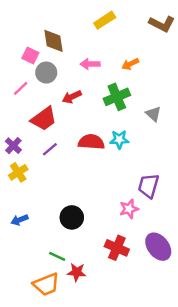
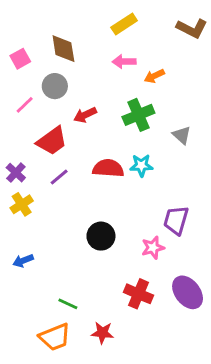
pink square: (30, 55) -> (20, 59), moved, turned 35
pink arrow: (90, 64) -> (124, 62), moved
black circle: (72, 217) -> (101, 236), moved
red star: (77, 272) -> (102, 333), moved

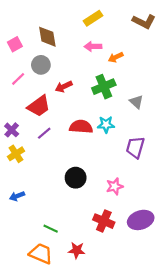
purple trapezoid: (176, 220) -> (135, 147), moved
purple ellipse: (188, 292) -> (141, 220), turned -70
orange trapezoid: (55, 337) -> (41, 254), turned -135

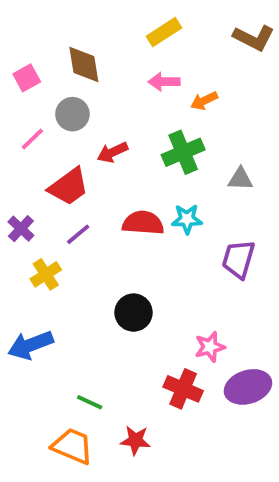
gray triangle: (136, 102) -> (240, 179), turned -40
yellow cross: (16, 154) -> (46, 274), moved
pink star: (115, 186) -> (210, 347), moved
blue arrow: (17, 196) -> (30, 345), size x1.6

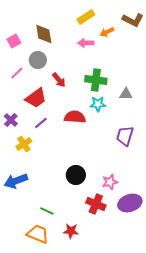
orange arrow: (204, 101) -> (107, 32), moved
red arrow: (113, 152) -> (59, 80), turned -105
green cross: (183, 152) -> (96, 80), turned 30
cyan star: (187, 219) -> (98, 104), moved
black circle: (134, 313) -> (76, 175), moved

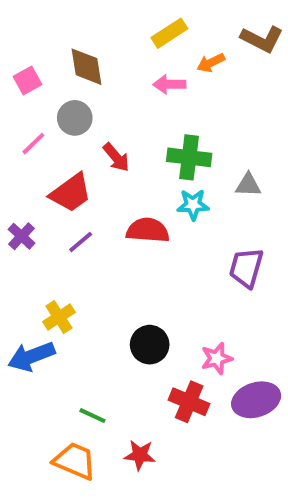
yellow cross: (24, 144) -> (59, 317), moved

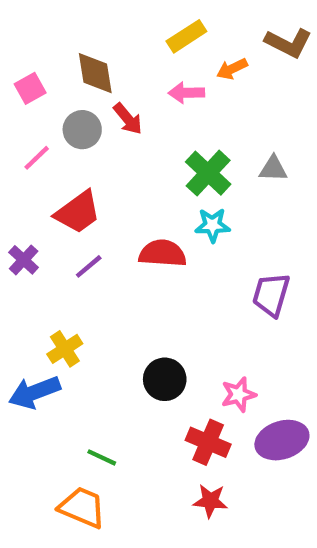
red arrow: (116, 157) -> (128, 119), moved
green cross: (189, 157) -> (208, 173), turned 36
gray triangle: (248, 185) -> (273, 169), moved
red star: (140, 455) -> (210, 501), moved

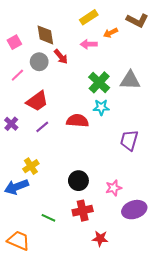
gray triangle: (273, 169) -> (130, 80), size x1.5
red cross: (208, 442) -> (83, 211), moved, turned -36
orange trapezoid: (82, 507) -> (19, 241), moved

